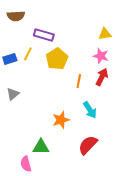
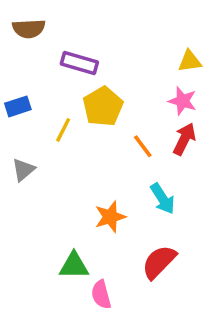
yellow line: (28, 54) -> (63, 130), moved
orange line: (79, 81) -> (143, 146), turned -48
pink semicircle: (26, 164) -> (101, 295), moved

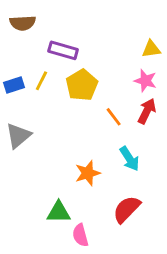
yellow line: (63, 130) -> (41, 81), moved
gray triangle: (23, 170) -> (18, 136), size x1.4

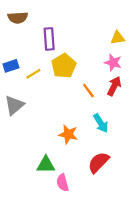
purple rectangle: (63, 50) -> (49, 39), turned 70
yellow line: (41, 81) -> (33, 74), moved, turned 32
orange star: (88, 173) -> (68, 134), turned 30

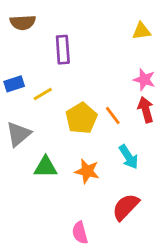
yellow triangle: (118, 38) -> (141, 31), moved
yellow pentagon: (64, 66) -> (81, 118), moved
red arrow: (114, 86) -> (146, 110), turned -42
green triangle: (46, 165) -> (46, 167), moved

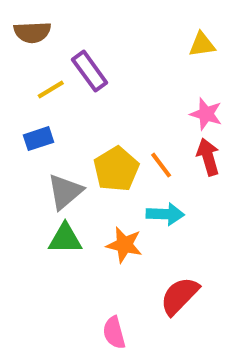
purple rectangle: (63, 50) -> (90, 71), turned -32
blue rectangle: (14, 84) -> (38, 139), moved
yellow line: (43, 94) -> (51, 89), moved
gray triangle: (18, 134) -> (65, 192), moved
cyan arrow: (129, 157) -> (165, 214), moved, turned -55

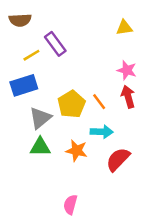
blue rectangle: (38, 139) -> (24, 85), size x1.5
red semicircle: (180, 296) -> (118, 159), moved
pink semicircle: (114, 333) -> (70, 205), turned 30

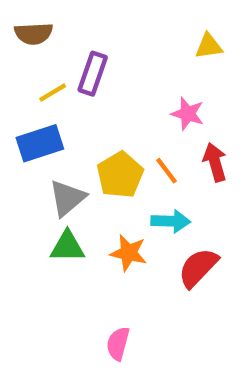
purple rectangle: (55, 44) -> (93, 74), turned 55
pink star: (127, 70) -> (188, 114), moved

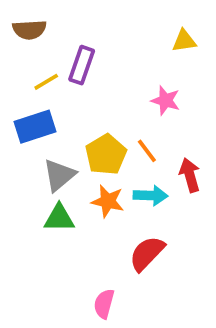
red arrow: (215, 162) -> (190, 175), moved
orange star: (129, 253) -> (108, 201), moved
red semicircle: (198, 268) -> (147, 253), moved

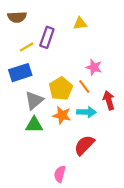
yellow triangle: (184, 41) -> (80, 23), moved
pink star: (166, 100) -> (94, 67), moved

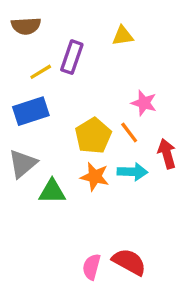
gray triangle: (34, 100) -> (23, 164), moved
red semicircle: (84, 145) -> (129, 262), moved, turned 75

